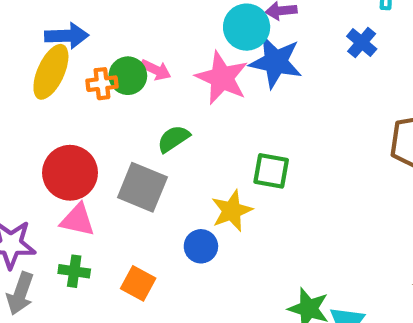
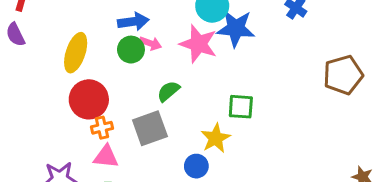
blue arrow: (67, 36) -> (133, 22), moved
orange cross: (102, 84) -> (102, 128), moved
red circle: (70, 173) -> (89, 99), moved
gray square: (142, 187) -> (150, 128), turned -36

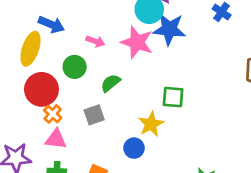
blue arrow: (133, 22) -> (51, 24), moved, turned 30
green circle: (131, 50) -> (75, 67), moved
orange cross: (102, 128) -> (53, 114), turned -36
gray square: (150, 128) -> (94, 115), size x0.7

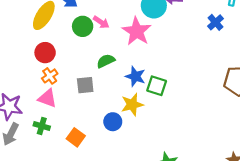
blue star: (169, 29) -> (135, 76), moved, size x0.7
green circle: (75, 67) -> (83, 26), moved
red circle: (41, 89) -> (45, 53), size x0.7

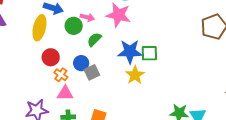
green semicircle: (106, 61) -> (94, 40), moved
blue star: (135, 76) -> (130, 52), size x1.4
blue circle: (113, 122) -> (81, 63), moved

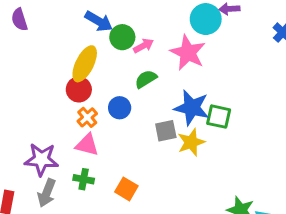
pink arrow: (87, 17) -> (143, 46), turned -56
green circle: (74, 26) -> (122, 37), moved
yellow ellipse: (39, 28) -> (85, 64), moved
gray square: (92, 72) -> (166, 131), moved

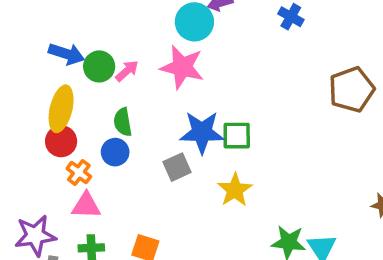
green semicircle: (146, 79) -> (123, 122), moved, turned -55
yellow star: (191, 142) -> (235, 190), moved

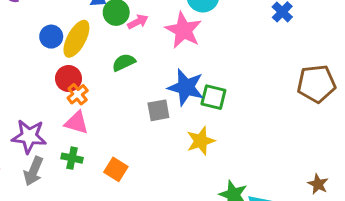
green semicircle: (123, 122) -> (124, 62), turned 60
red circle: (61, 141) -> (68, 78), moved
blue circle: (115, 152) -> (51, 37), moved

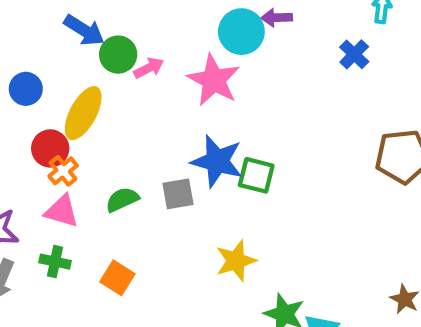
yellow ellipse: (76, 39) -> (83, 113), moved
green semicircle: (124, 62) -> (122, 200), moved
yellow star: (201, 141) -> (236, 261), moved

